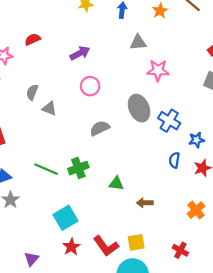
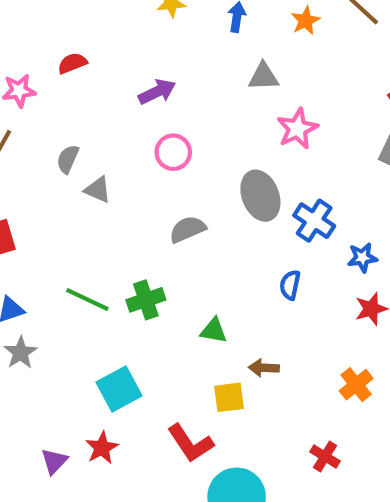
pink star: (158, 70) -> (297, 129), turned -30
blue semicircle: (174, 160) -> (290, 285), moved
yellow square: (136, 242) -> (229, 397), moved
red star: (71, 247) -> (102, 448), moved

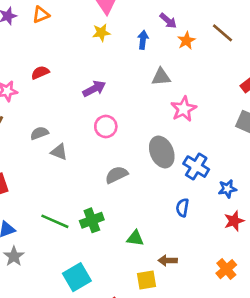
gray semicircle: (68, 159) -> (39, 133), turned 48

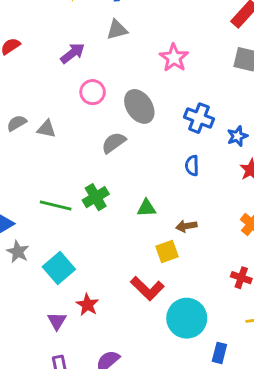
gray triangle: (161, 77) -> (117, 30), moved
gray semicircle: (39, 133) -> (17, 123), moved
gray ellipse: (162, 152) -> (139, 106), moved
cyan square: (77, 277) -> (59, 268), moved

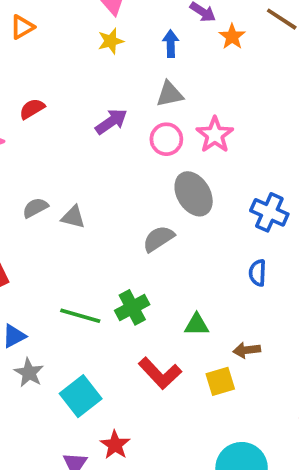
pink star: (174, 58) -> (215, 135), moved
pink circle: (93, 92) -> (166, 139), moved
red L-shape: (147, 288) -> (160, 373), moved

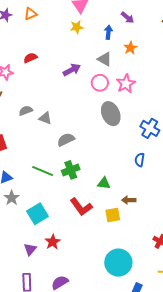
orange star: (232, 37) -> (130, 48), moved
gray triangle: (170, 94) -> (105, 59), turned 35
gray semicircle: (159, 239) -> (66, 140), moved

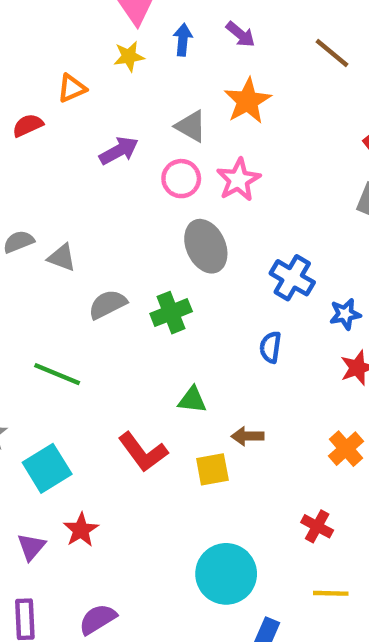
orange triangle: (31, 14) -> (72, 88), moved
blue arrow: (108, 32) -> (183, 40), moved
orange star: (130, 48) -> (248, 101), size x1.5
green cross: (71, 170) -> (171, 313), moved

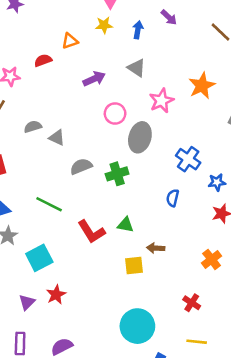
blue arrow: (183, 40) -> (138, 30), moved
orange star: (248, 101) -> (202, 86), moved
pink circle: (181, 179) -> (115, 114), moved
gray ellipse: (206, 246) -> (140, 137), turned 36
red L-shape: (143, 452) -> (91, 232), moved

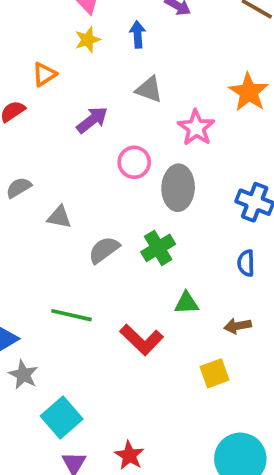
gray semicircle: (33, 127) -> (19, 188), moved
green triangle: (126, 225) -> (186, 303), moved
brown arrow: (156, 248) -> (238, 326), moved
cyan square: (39, 258) -> (62, 418), moved
red star: (56, 295) -> (129, 455), moved

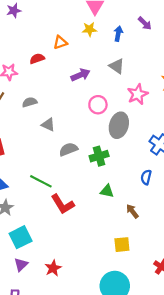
brown arrow: (238, 326) -> (132, 211), turned 48
red L-shape: (142, 340) -> (63, 204), moved
yellow square: (214, 373) -> (122, 245), moved

